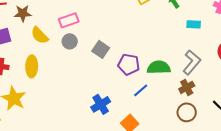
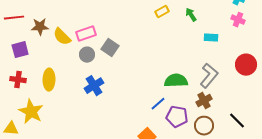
yellow semicircle: (40, 35) -> (62, 37), moved
gray square: (101, 49) -> (110, 48), moved
purple pentagon: (129, 64) -> (177, 117), moved
blue cross: (101, 104) -> (94, 86), moved

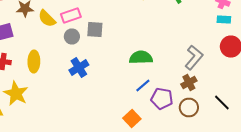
cyan rectangle: (211, 38) -> (224, 20), moved
gray square: (110, 48) -> (95, 30), turned -30
green semicircle: (176, 81) -> (141, 58), moved

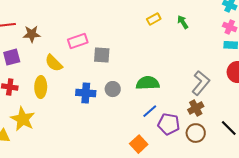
yellow semicircle: (47, 18) -> (54, 63), moved
gray circle: (72, 36) -> (113, 89), moved
blue cross: (79, 68) -> (86, 93), turned 36

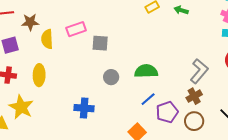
green arrow: (183, 22) -> (181, 10), turned -40
yellow semicircle: (54, 63) -> (47, 39), moved, turned 42
blue cross: (86, 93) -> (84, 108), moved
purple pentagon: (169, 124) -> (167, 112), turned -30

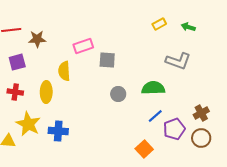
yellow semicircle: (47, 39) -> (64, 71), moved
gray L-shape: (199, 71) -> (178, 61), moved, turned 70
blue cross: (84, 108) -> (58, 131), moved

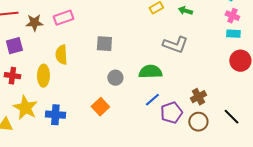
pink rectangle: (83, 46) -> (63, 18), moved
orange square: (144, 149) -> (100, 107), moved

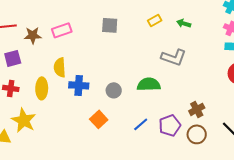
gray square: (104, 44) -> (110, 25), moved
blue line: (152, 100) -> (141, 124), moved
blue cross: (55, 115) -> (79, 85), moved

